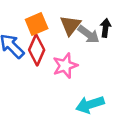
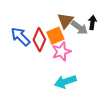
orange square: (37, 24) -> (55, 36), moved
cyan arrow: (90, 105) -> (65, 82), moved

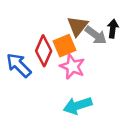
blue arrow: (20, 37) -> (19, 65), moved
pink star: (61, 52) -> (72, 67), turned -30

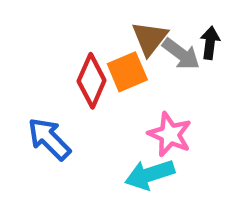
blue arrow: (19, 65) -> (49, 139), moved
pink star: (72, 67) -> (170, 134), moved

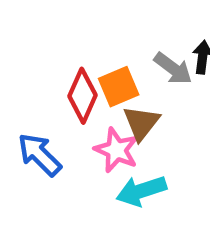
brown triangle: (150, 38) -> (141, 123), moved
pink star: (170, 134) -> (116, 150), moved

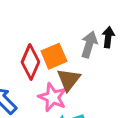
gray arrow: (173, 69) -> (89, 44), turned -110

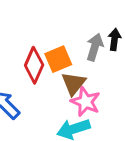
pink star: (53, 97) -> (86, 102), moved

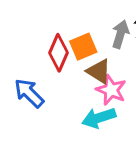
brown triangle: (73, 83) -> (99, 71), turned -36

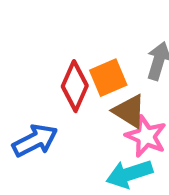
blue arrow: (29, 93) -> (35, 140), turned 108

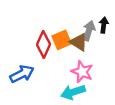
brown triangle: (129, 111) -> (79, 42), moved

